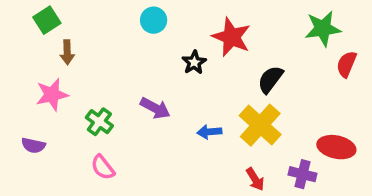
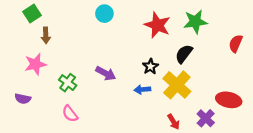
green star: (323, 29) -> (195, 22), moved
black star: (194, 62) -> (150, 66), moved
purple cross: (303, 174) -> (206, 118), turned 30

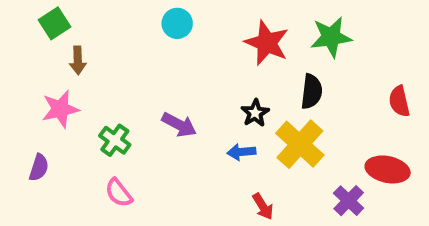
red semicircle: (236, 43) -> (399, 101), moved, turned -36
black semicircle: (184, 54) -> (312, 92), turned 150
purple semicircle: (23, 99) -> (39, 168), turned -84
red arrow: (173, 122) -> (263, 206), moved

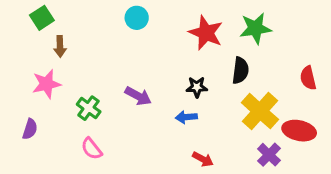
black star: (255, 113) -> (197, 87), turned 30
yellow cross: (300, 144) -> (260, 111), moved
red arrow: (263, 206) -> (203, 159), turned -30

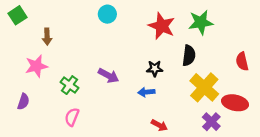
green square: (42, 18) -> (17, 15), moved
pink semicircle: (92, 149) -> (72, 117), turned 60

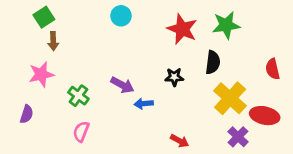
green square: (17, 15) -> (44, 17), moved
blue arrow: (146, 92) -> (144, 104), moved

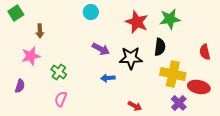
green square: (44, 17) -> (16, 13), moved
black star: (174, 77) -> (131, 58), size x1.6
purple arrow: (122, 85) -> (101, 49), moved
yellow cross: (230, 98) -> (173, 74), turned -30

